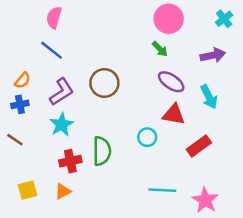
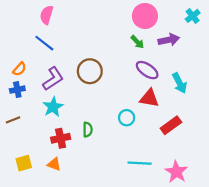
purple arrow: (213, 55) -> (169, 40), moved
brown line: (15, 140) -> (13, 120), turned -56
green semicircle: (102, 151) -> (88, 130), size x0.6
orange triangle: (63, 191) -> (54, 164), turned 48

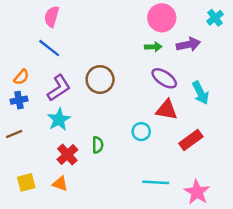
green arrow: (137, 42) -> (153, 47), turned -48
red cross: (61, 138) -> (67, 155), turned -30

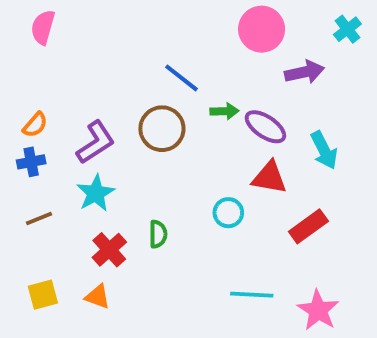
pink semicircle: (52, 17) -> (43, 27), moved
green arrow: (153, 47) -> (224, 111), moved
blue line: (49, 48) -> (181, 78), moved
brown line: (14, 134) -> (39, 219), moved

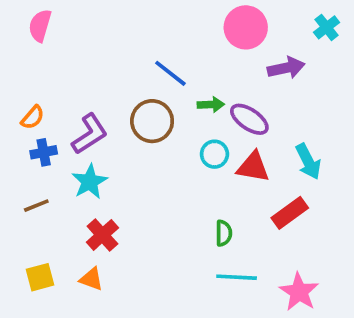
cyan arrow: (324, 150) -> (308, 161), moved
blue cross: (31, 162) -> (44, 152), moved
cyan circle: (228, 213) -> (214, 154), moved
green semicircle: (158, 234) -> (224, 233), moved

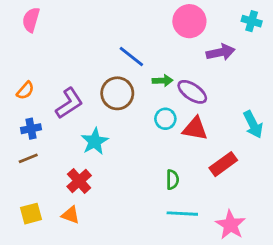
cyan cross: (327, 27) -> (252, 21), turned -36
blue cross: (44, 152) -> (31, 129), moved
cyan arrow: (308, 161) -> (253, 124), moved
cyan star: (90, 182) -> (95, 141), moved

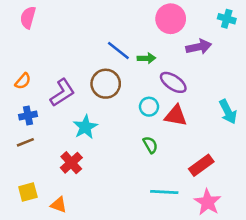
green arrow: (163, 81) -> (146, 58), moved
red rectangle: (223, 164) -> (201, 165), moved
green semicircle: (172, 180) -> (150, 145), moved, turned -30
orange triangle: (71, 215) -> (59, 205), moved

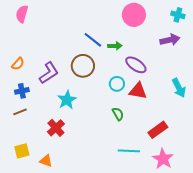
purple arrow: (199, 47) -> (170, 40), moved

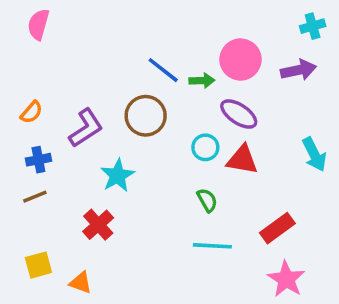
pink circle: (134, 15) -> (241, 60), moved
cyan cross: (178, 15) -> (313, 26), turned -32
cyan line: (129, 151) -> (212, 246), moved

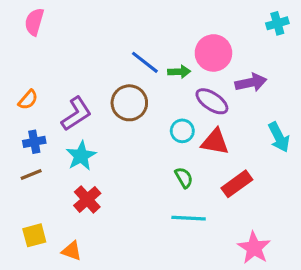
purple arrow: (298, 70) -> (251, 83), moved
cyan star: (118, 175) -> (81, 156), moved
red rectangle: (277, 228) -> (237, 184), moved

